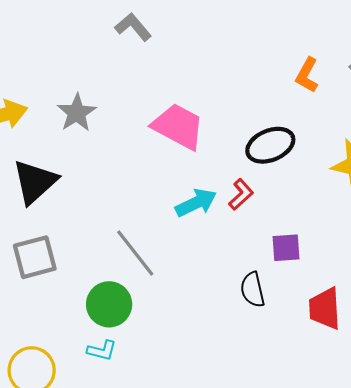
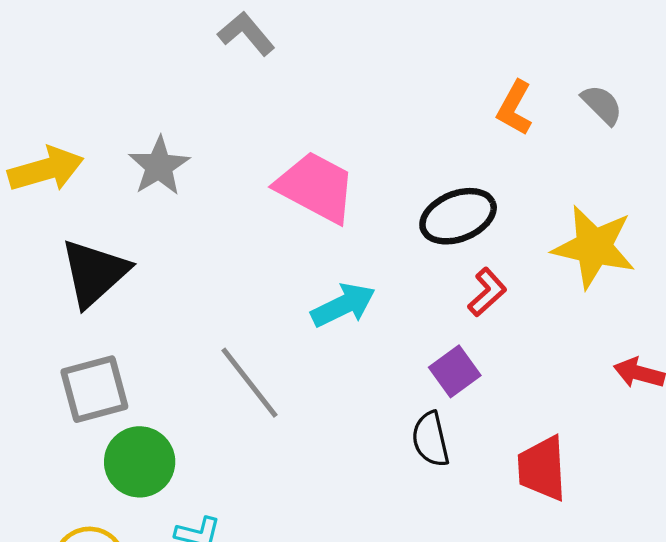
red L-shape: (241, 194) -> (487, 292), moved
purple square: (286, 248) -> (455, 371), moved, turned -32
green circle: (109, 304) -> (140, 462), moved

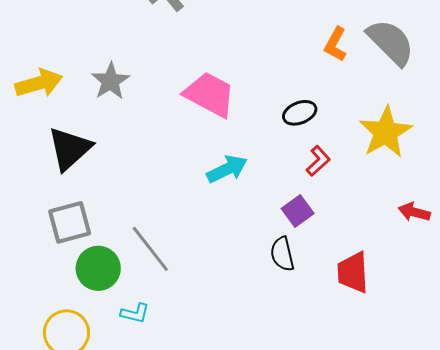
gray semicircle: (602, 105) -> (391, 42), size x1.8
black ellipse: (458, 216) -> (300, 113), size x0.7
yellow star: (594, 247) -> (386, 132), turned 30
gray line: (250, 383) -> (150, 249), moved

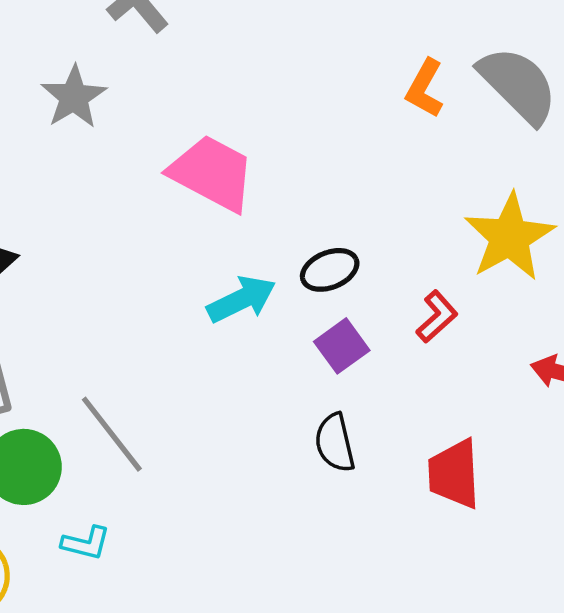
gray star: (110, 81) -> (74, 97), moved
black ellipse: (300, 113) -> (330, 270), moved
red L-shape: (318, 161) -> (437, 317), moved
purple square: (298, 211) -> (342, 346), moved

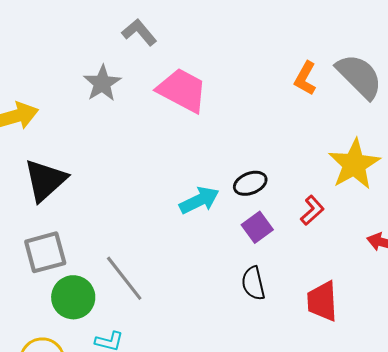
pink trapezoid: (212, 173) -> (182, 90), moved

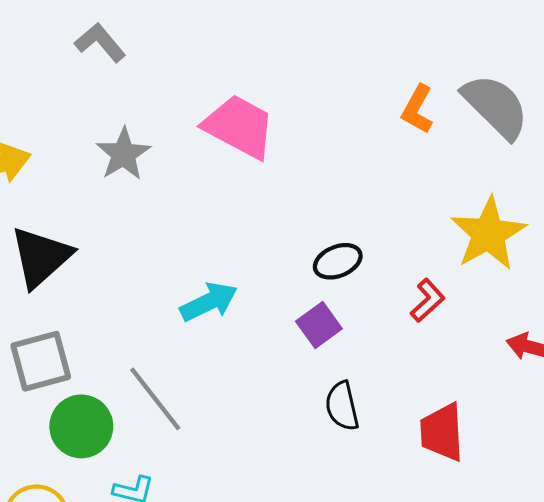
gray L-shape: (139, 32) -> (100, 43), moved
gray star: (102, 83) -> (123, 154), moved
cyan arrow: (199, 200) -> (209, 302), moved
purple square: (257, 227) -> (319, 325), moved

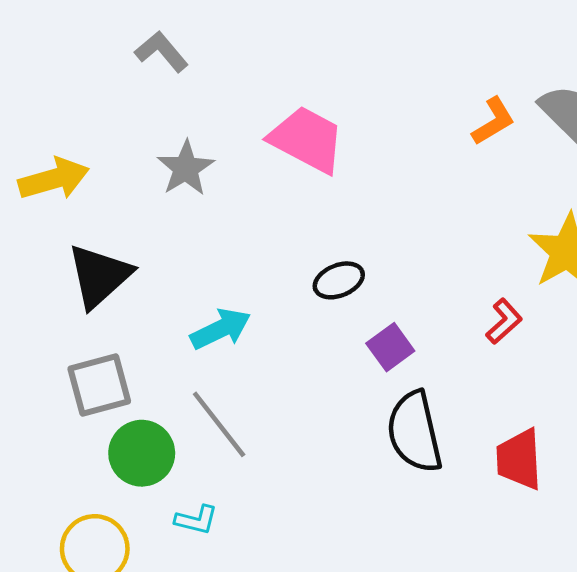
orange L-shape: (417, 109) -> (493, 121), turned -150
black ellipse: (338, 261) -> (339, 280), moved
cyan arrow: (209, 302) -> (221, 329), moved
black semicircle: (342, 406) -> (415, 432), size x1.6

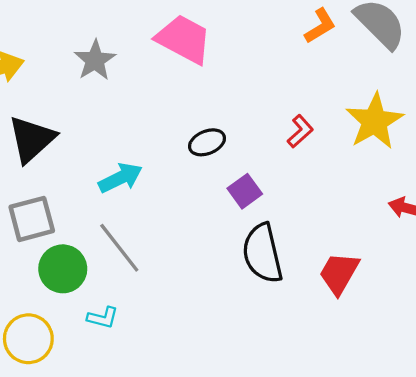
red L-shape: (504, 321) -> (300, 131), moved
red trapezoid: (519, 459) -> (339, 273), turned 33

